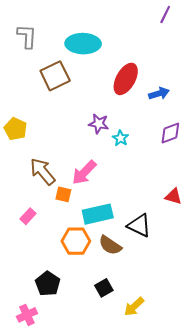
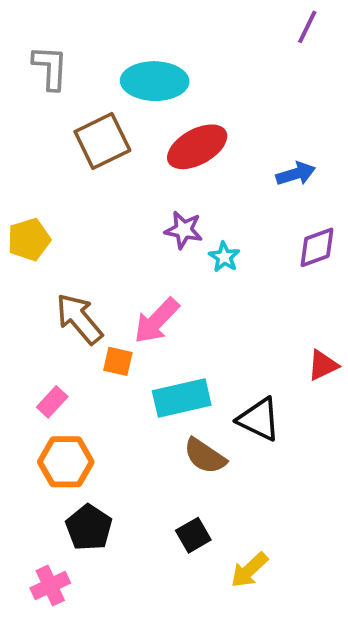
red ellipse: (126, 79) -> (197, 147), moved, turned 32
yellow pentagon: (16, 129) -> (29, 240), turned 30
red triangle: (174, 196) -> (323, 365), turned -42
orange hexagon: (76, 241) -> (66, 462), moved

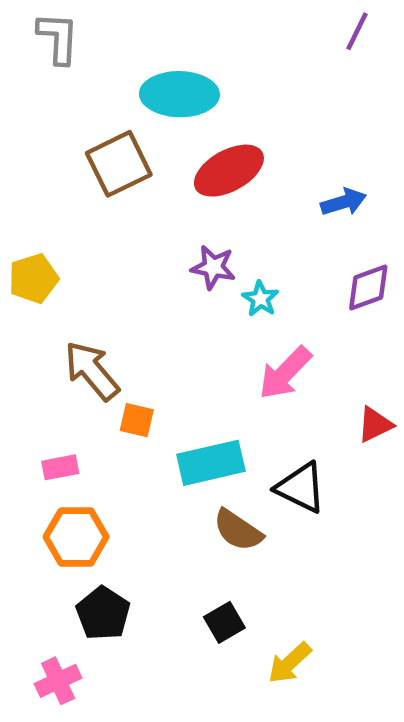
gray L-shape: (50, 68) -> (58, 38), moved
pink arrow: (157, 321) -> (285, 373), moved
pink rectangle: (52, 402) -> (60, 467), turned 36

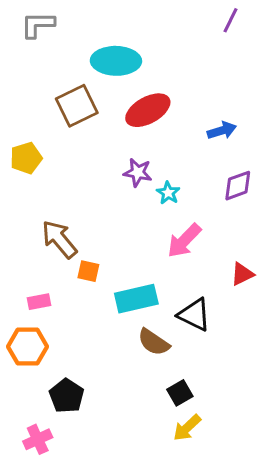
gray L-shape: (58, 38) -> (38, 25), turned -93
yellow pentagon: (33, 278) -> (26, 158), moved
orange hexagon: (76, 537) -> (27, 347), moved
black square: (224, 622) -> (180, 393), moved

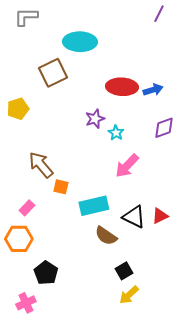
red ellipse: (148, 110) -> (122, 87), moved, turned 32
purple star: (138, 173) -> (95, 119), turned -30
red triangle: (242, 274) -> (160, 216), moved
pink rectangle: (39, 302) -> (27, 208), turned -35

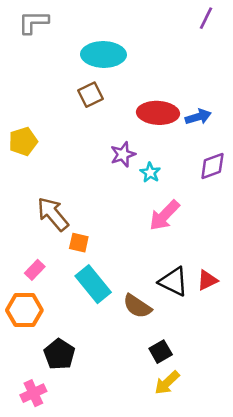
brown square: (53, 73) -> (91, 95), moved, size x0.7
cyan rectangle: (94, 206) -> (93, 284), moved, turned 64

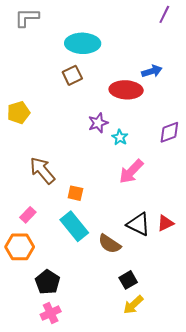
blue arrow: (198, 117) -> (152, 71), moved
orange square: (79, 243) -> (75, 193), moved
pink cross: (33, 393) -> (51, 313), moved

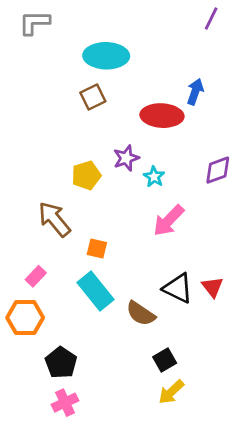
blue arrow: (152, 71) -> (195, 92), turned -54
yellow pentagon: (19, 113) -> (86, 175), moved
red triangle: (165, 223) -> (212, 287), turned -42

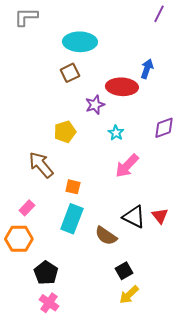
purple star: (126, 158) -> (95, 105), moved
cyan rectangle: (96, 291) -> (72, 219), turned 60
pink cross: (65, 403) -> (49, 303), turned -30

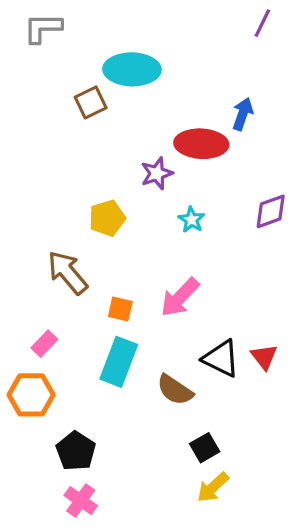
brown square: (70, 73) -> (91, 102), moved
pink arrow: (127, 166) -> (180, 297), moved

